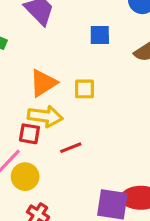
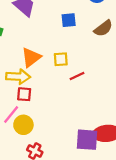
yellow arrow: (45, 116) -> (18, 77), moved
red line: (71, 148) -> (77, 76), moved

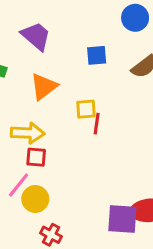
orange triangle: (31, 57) -> (44, 87), moved
red line: (77, 76) -> (97, 124), moved, turned -56

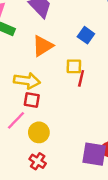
blue square: (97, 55) -> (86, 35), moved, turned 35
yellow circle: (35, 199) -> (39, 132), moved

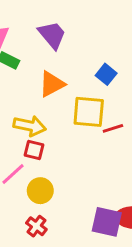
yellow square: (74, 66) -> (89, 112), size x1.6
red line: (81, 78) -> (113, 128), moved, turned 56

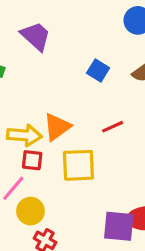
orange triangle: (52, 84) -> (57, 127), moved
yellow square: (89, 112) -> (78, 165), moved
yellow circle: (40, 191) -> (30, 211), moved

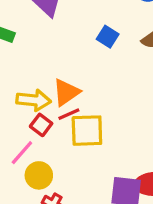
red line: (113, 127) -> (69, 114), moved
red square: (32, 160) -> (41, 125), turned 30

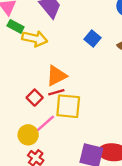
yellow arrow: (34, 100) -> (35, 39), moved
pink line: (22, 153) -> (46, 123), moved

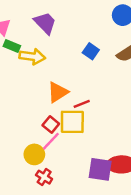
red line: (56, 92) -> (82, 104), moved
red square: (35, 98) -> (51, 124), moved

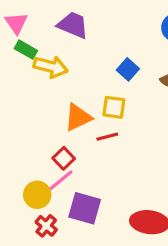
purple trapezoid: (45, 23) -> (73, 25), turned -30
yellow square: (72, 122) -> (114, 107), moved, size x0.7
purple square: (100, 169) -> (85, 208), moved

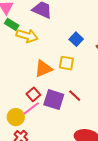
red line: (107, 137) -> (75, 96), moved, turned 56
purple square: (85, 208) -> (54, 100), moved

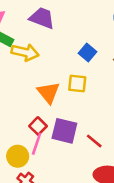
orange triangle: (43, 69) -> (48, 93), turned -42
red line: (75, 96) -> (94, 141), moved
pink line: (31, 108) -> (37, 144), turned -30

